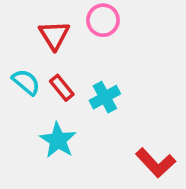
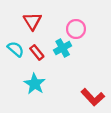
pink circle: (103, 20) -> (76, 29), moved
cyan cross: (105, 97) -> (63, 48), moved

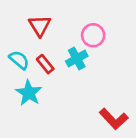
cyan star: (35, 84) -> (29, 93), moved

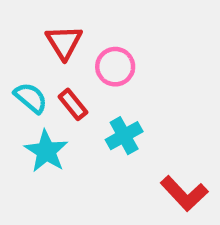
pink circle: (93, 35) -> (115, 67), moved
cyan cross: (77, 59) -> (124, 136), moved

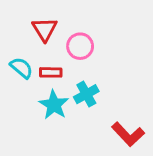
red rectangle: (73, 104) -> (51, 72), turned -50
cyan star: (46, 151) -> (54, 105), moved

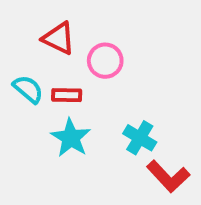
red triangle: (45, 29) -> (59, 38), turned -32
cyan cross: (86, 94) -> (140, 138), moved, turned -30

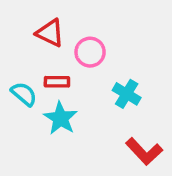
cyan semicircle: (28, 89) -> (24, 94), moved
cyan cross: (140, 138) -> (127, 94), moved

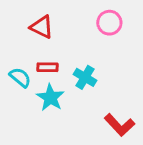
pink circle: (90, 52) -> (109, 23), moved
cyan cross: (127, 94) -> (85, 77), moved

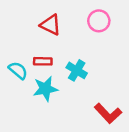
red triangle: (42, 27) -> (51, 25), moved
cyan star: (50, 98) -> (45, 89), turned 30

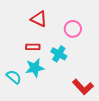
pink circle: (99, 21) -> (73, 29), moved
cyan semicircle: (18, 70) -> (14, 77), moved

